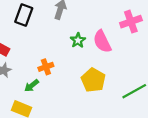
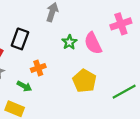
black rectangle: (24, 15) -> (20, 39), moved
green arrow: (32, 86) -> (24, 86), turned -112

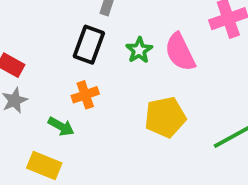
black rectangle: (20, 39) -> (89, 45), moved
yellow pentagon: (84, 81) -> (165, 117), turned 30

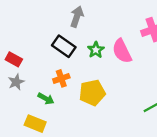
black rectangle: (89, 45) -> (64, 46), turned -75
yellow pentagon: (165, 117) -> (92, 93), moved

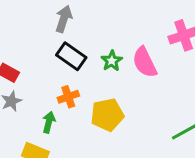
gray arrow: (77, 17) -> (64, 19), moved
green arrow: (46, 99) -> (49, 122), turned -105

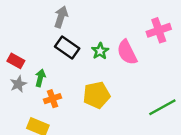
orange cross: (68, 97) -> (53, 99), moved
green arrow: (49, 122) -> (40, 78), moved

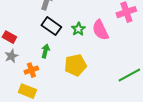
green arrow: (40, 78) -> (45, 51), moved
orange cross: (53, 99) -> (31, 70), moved

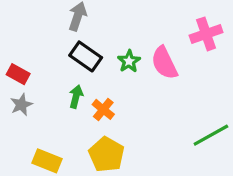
yellow pentagon: (75, 65) -> (106, 154), moved, turned -30
orange cross: (31, 70) -> (103, 109), moved, turned -32

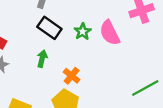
orange cross: (103, 109) -> (72, 76), moved

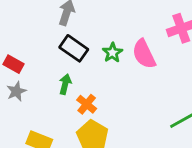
orange cross: (72, 76) -> (87, 104), moved

